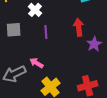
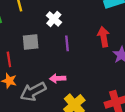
pink arrow: (36, 63) -> (58, 78), turned -32

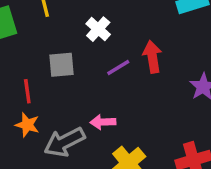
red arrow: (104, 37) -> (152, 57), moved
purple line: (67, 43) -> (118, 67), turned 64

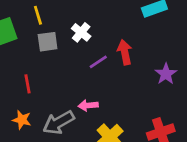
gray square: (61, 65) -> (48, 42), moved
orange star: (27, 125) -> (22, 120), moved

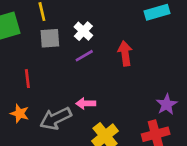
purple line: (98, 62) -> (84, 56), moved
purple star: (166, 74) -> (167, 104), moved

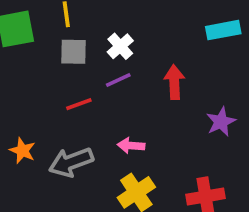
red line: (27, 79) -> (79, 104), moved, turned 72
pink arrow: (86, 103) -> (131, 146), moved
purple star: (167, 104) -> (221, 122), moved

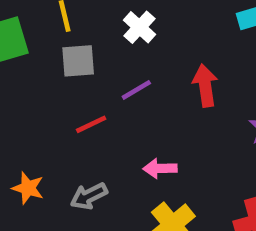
white cross: (120, 46) -> (139, 27), moved
gray arrow: (71, 162) -> (89, 196), size x0.7

